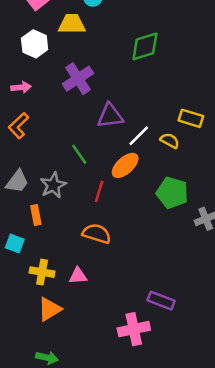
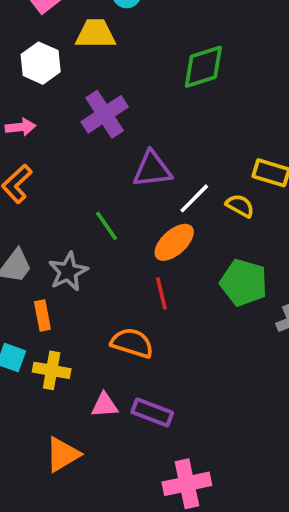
red line: (99, 191) -> (161, 294), moved, turned -30
yellow cross: (42, 272) -> (52, 370), moved
purple rectangle: (161, 301) -> (152, 412), moved

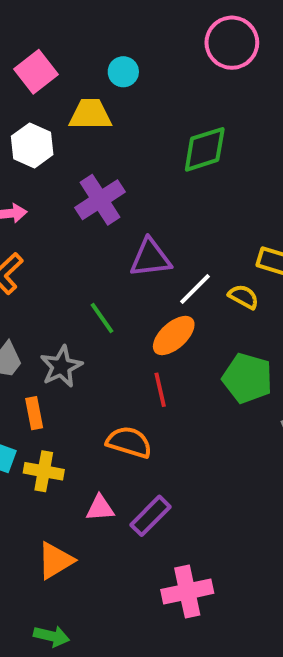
purple rectangle: (152, 412) -> (150, 516), turned -66

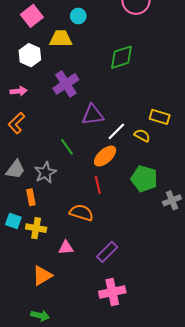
purple rectangle: (150, 516) -> (107, 252), moved

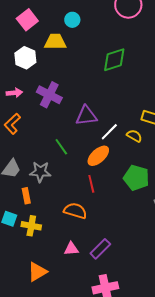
purple cross: (66, 84) -> (49, 95), moved, turned -30
gray star: (45, 173) -> (40, 172), turned 30
pink triangle: (66, 248) -> (71, 249), moved

